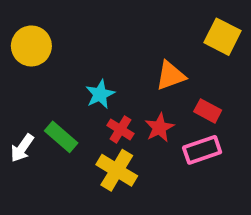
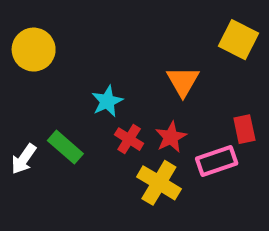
orange triangle: (171, 76) -> (183, 81), turned -40
red rectangle: (208, 111) -> (244, 129), moved, turned 50
yellow cross: (117, 170) -> (159, 183), moved

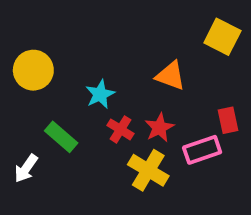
yellow circle: (34, 50) -> (33, 70), moved
orange triangle: (183, 81) -> (171, 76), turned -40
white arrow: (24, 159) -> (26, 168), moved

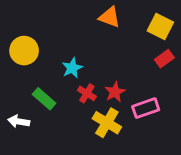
orange triangle: (171, 76) -> (110, 17), moved
red rectangle: (228, 120) -> (164, 59), moved, turned 66
white arrow: (26, 168) -> (19, 121), turned 65

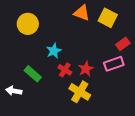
yellow square: (160, 27) -> (108, 18), moved
yellow circle: (24, 51) -> (28, 24), moved
pink rectangle: (146, 108) -> (114, 64), moved

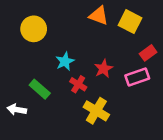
red star: (86, 69) -> (104, 69), moved

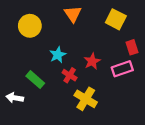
orange triangle: (99, 16) -> (73, 14), moved, turned 36
red rectangle: (148, 53) -> (132, 47), turned -72

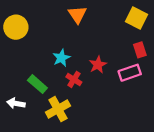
yellow square: (116, 19) -> (137, 18), moved
yellow circle: (30, 26) -> (16, 27), moved
yellow cross: (86, 99) -> (58, 109), moved, turned 30

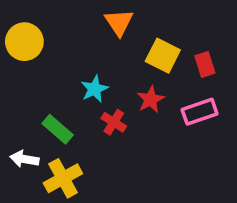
yellow square: (137, 18) -> (163, 56), moved
red rectangle: (140, 50) -> (205, 64), moved
yellow cross: (58, 109) -> (63, 178), moved

